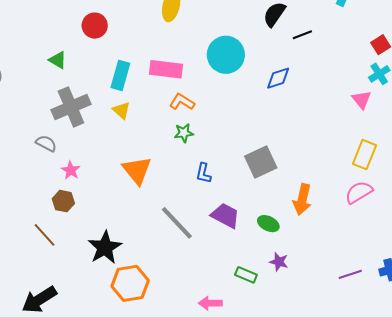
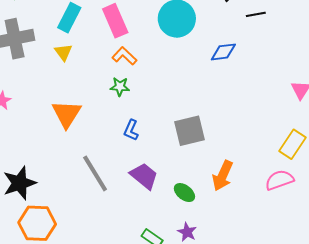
pink rectangle: (166, 69) -> (115, 21), turned 48

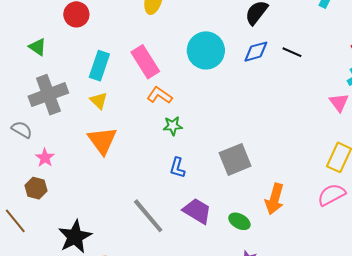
black line: (256, 14) -> (292, 52), moved, turned 42
blue diamond: (223, 52) -> (256, 52), moved
green star: (120, 87) -> (173, 126), moved
orange triangle: (67, 114) -> (102, 141), moved

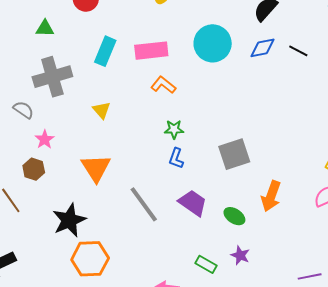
green triangle: (38, 47) -> (45, 28), turned -36
pink rectangle: (145, 62) -> (151, 51), turned -68
yellow triangle: (99, 101) -> (102, 110), moved
green star: (173, 126) -> (174, 129), moved
orange triangle: (102, 141) -> (96, 168), moved

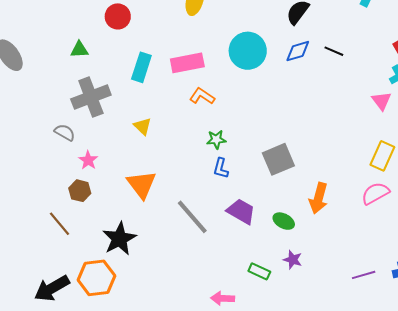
orange hexagon: (90, 259) -> (96, 278), moved

